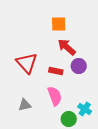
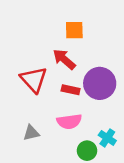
red arrow: (67, 47) -> (64, 59), moved
purple circle: (79, 66) -> (100, 83), size x1.6
pink semicircle: (55, 96) -> (69, 121), turned 102

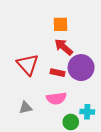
red arrow: (64, 59) -> (64, 47), moved
cyan cross: (107, 138) -> (87, 112), turned -32

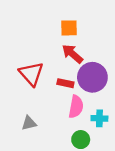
pink semicircle: (56, 98) -> (76, 107), moved, turned -72
cyan cross: (87, 112) -> (99, 118), moved

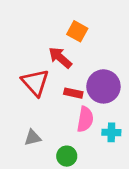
orange square: (69, 28) -> (77, 31), turned 30
red arrow: (72, 54) -> (60, 58), moved
green circle: (81, 140) -> (67, 156), moved

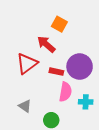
red triangle: (35, 83) -> (27, 63), turned 35
gray triangle: (33, 138) -> (25, 106), turned 48

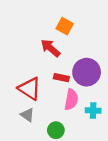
red triangle: (27, 63) -> (30, 89), moved, turned -50

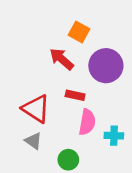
purple circle: (87, 72) -> (106, 66), moved

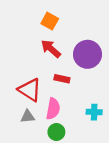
orange square: (79, 32) -> (50, 21), moved
pink semicircle: (87, 122) -> (53, 109), moved
gray triangle: (33, 141) -> (28, 116), turned -40

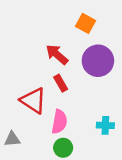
orange square: (50, 21) -> (86, 23), moved
red rectangle: (62, 79) -> (61, 83), moved, turned 48
gray triangle: (28, 116) -> (12, 139), moved

